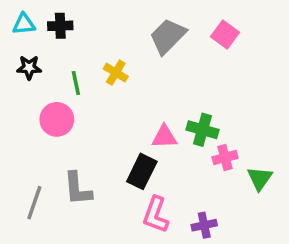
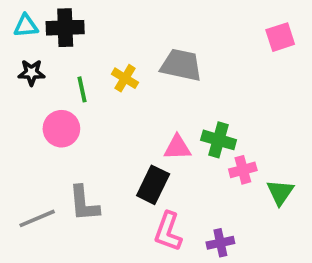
black cross: (60, 26) -> (65, 28), size x1.4
pink square: (225, 34) -> (280, 37), moved, turned 36
gray trapezoid: (168, 36) -> (181, 65), moved, turned 57
gray line: (34, 203) -> (37, 218), turned 48

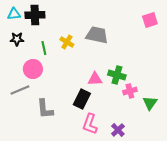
gray line: (37, 218) -> (20, 90), moved
purple cross: (220, 243) -> (118, 130), turned -32

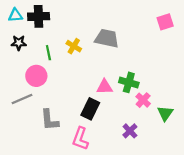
pink cross: (130, 91) -> (143, 100), turned -32
pink L-shape: (90, 124) -> (80, 139), moved
purple cross: (118, 130) -> (130, 131), moved

